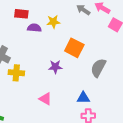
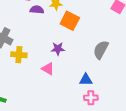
orange square: (74, 48) -> (70, 21), moved
pink triangle: (45, 99) -> (48, 69), moved

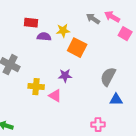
yellow cross: (19, 55) -> (36, 87), moved
blue triangle: (86, 80) -> (116, 100), moved

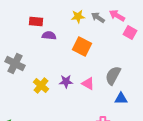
yellow star: (63, 31) -> (78, 16), moved
purple star: (65, 76) -> (66, 82), moved
yellow cross: (36, 87) -> (41, 86), turned 35
pink triangle: (55, 96) -> (88, 84), moved

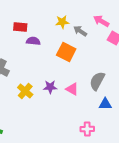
gray arrow: (98, 18) -> (80, 31), moved

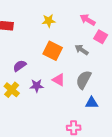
gray arrow: (80, 31) -> (82, 50), moved
purple semicircle: (33, 41) -> (20, 66), moved, turned -40
pink triangle: (72, 89) -> (59, 80), moved

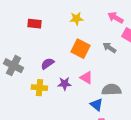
gray semicircle: (84, 80) -> (111, 90), moved, turned 60
yellow cross: (12, 90) -> (39, 88), turned -35
blue triangle: (92, 103) -> (96, 105), moved, turned 40

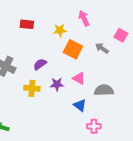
pink arrow: (115, 18) -> (84, 18), moved, turned 35
yellow star: (76, 19) -> (60, 30), moved
blue triangle: (96, 105) -> (80, 105), moved

